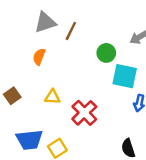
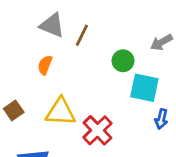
gray triangle: (45, 22) -> (52, 25), turned 40
yellow triangle: (53, 97) -> (61, 112), size x1.6

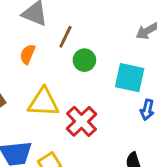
brown line: (82, 35) -> (65, 37), moved
green circle: (123, 61) -> (84, 60), moved

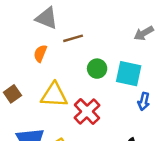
brown line: (65, 37) -> (73, 38), turned 48
green circle: (84, 60) -> (97, 69), moved

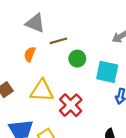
green circle: (97, 69) -> (77, 59), moved

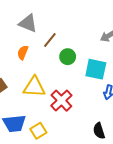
brown line: (58, 41) -> (50, 40), turned -35

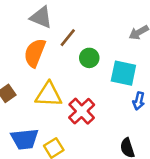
orange semicircle: (23, 52) -> (35, 53), size x1.6

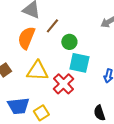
cyan square: (123, 73) -> (79, 63), moved

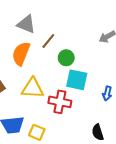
red cross: (63, 84) -> (60, 102), turned -35
yellow square: (41, 113) -> (37, 132), turned -35

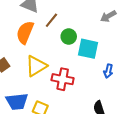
cyan square: (77, 80) -> (88, 49), moved
yellow triangle: (33, 88) -> (36, 66), turned -35

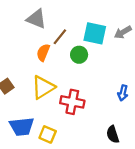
orange semicircle: (25, 32) -> (43, 52), moved, size x0.7
cyan square: (88, 49) -> (95, 33), moved

